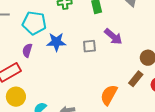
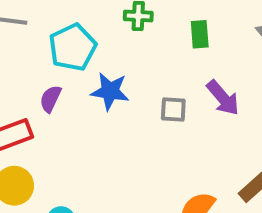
cyan pentagon: (34, 23) -> (73, 47), turned 30

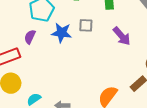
gray square: (173, 109) -> (86, 25), moved

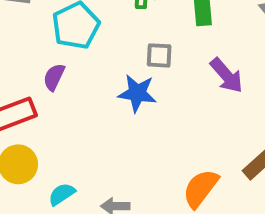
blue star: (62, 33) -> (137, 93), moved

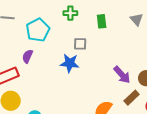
purple arrow: (227, 75) -> (122, 75), moved

